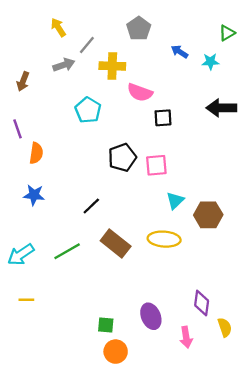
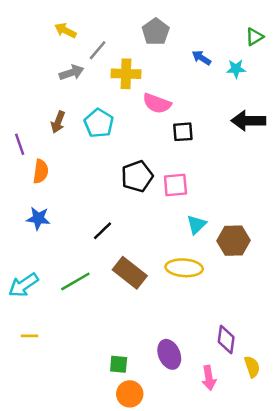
yellow arrow: (58, 27) -> (65, 30), turned -30
brown arrow: (23, 81) -> (58, 122), moved

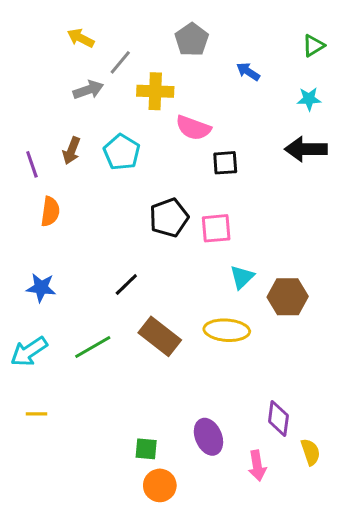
cyan star: (236, 69) -> (309, 99), moved
purple line: (20, 144) -> (32, 164), moved
blue star: (38, 218) -> (41, 288), moved

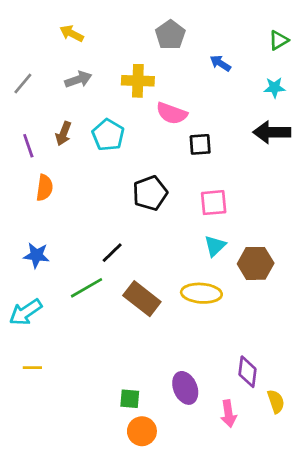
gray line: (120, 62) -> (23, 84), moved
pink square: (216, 228) -> (214, 203), moved
green line: (93, 347) -> (86, 288), moved

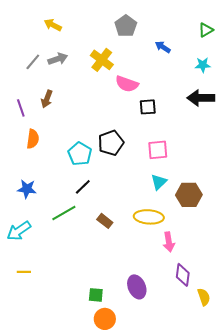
yellow cross: (138, 81) -> (102, 60), turned 35
gray line: (23, 84) -> (33, 62), moved
cyan pentagon: (108, 135) -> (80, 154), moved
brown rectangle: (142, 299) -> (105, 221), size x0.6
pink arrow: (229, 414) -> (169, 242), moved

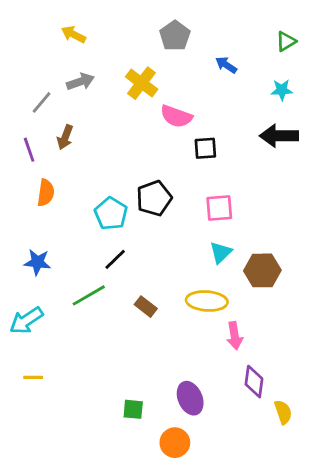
gray line: (33, 62) -> (42, 102), moved
orange circle: (105, 319) -> (175, 443), moved

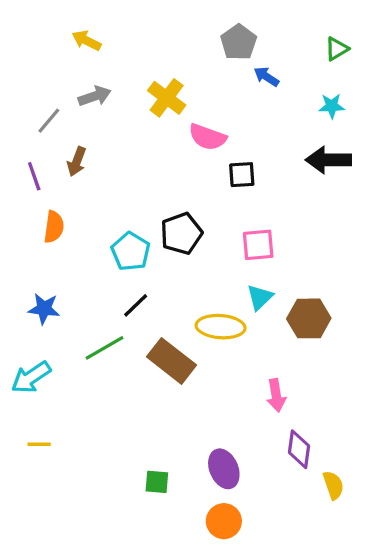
gray pentagon: (175, 36) -> (239, 42), moved
yellow ellipse: (207, 301) -> (221, 327), moved
brown rectangle: (146, 307) -> (172, 361), size x1.8
orange circle: (175, 443) -> (224, 521), moved

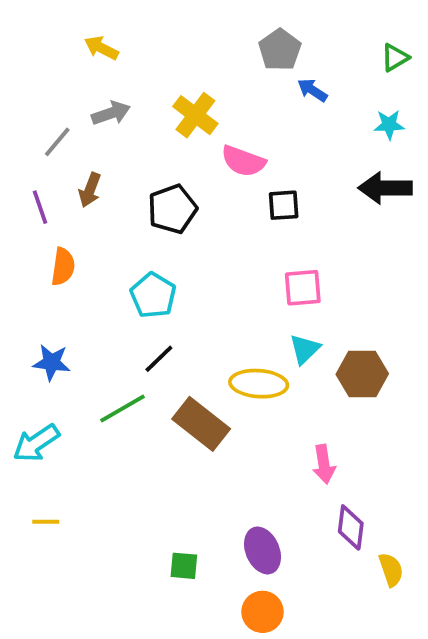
black pentagon: (181, 233) -> (172, 209), moved

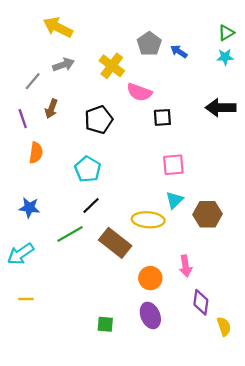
yellow arrow: (101, 48) -> (58, 27), size x1.5
gray pentagon: (280, 50) -> (149, 44), moved
cyan star: (389, 125) -> (225, 57), moved
orange circle: (263, 612) -> (150, 278), moved

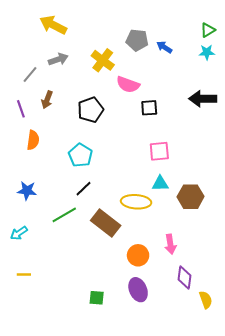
gray pentagon: (149, 44) -> (137, 40), turned -30
cyan triangle: (175, 200) -> (160, 184), turned 42
cyan arrow: (21, 254) -> (19, 233), size x0.7

